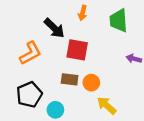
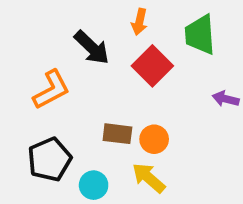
red square: (77, 50) -> (152, 66), moved, turned 35
yellow arrow: (107, 105) -> (149, 178), moved

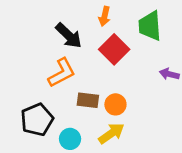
orange L-shape: (51, 90) -> (62, 73), moved
yellow arrow: (149, 178) -> (111, 133), turned 104

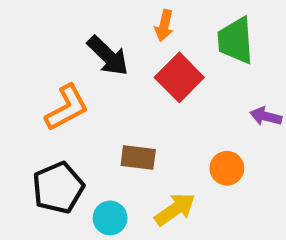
orange L-shape: (62, 73) -> (67, 108), moved
orange circle: (115, 104) -> (227, 168), moved

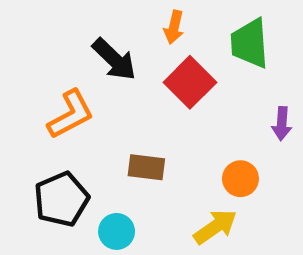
purple arrow: (266, 116) -> (282, 124), turned -100
yellow arrow: (175, 209) -> (215, 227), moved

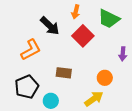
green trapezoid: (250, 43) -> (109, 19), turned -60

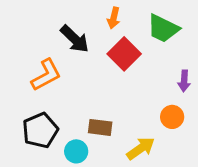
brown rectangle: (64, 73) -> (100, 127), moved
orange circle: (105, 78) -> (172, 117), moved

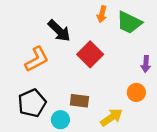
orange arrow: (114, 18) -> (102, 14), moved
red square: (124, 54) -> (90, 54), moved

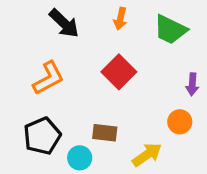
orange arrow: (102, 14) -> (120, 19), moved
black arrow: (59, 31) -> (64, 23), moved

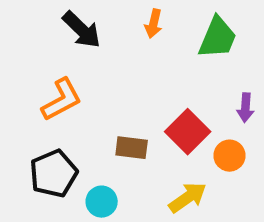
green trapezoid: (170, 30) -> (218, 38), turned -93
red square: (119, 72) -> (188, 132), moved
brown rectangle: (105, 133) -> (132, 148), moved

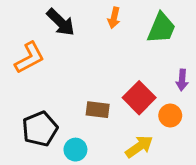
orange L-shape: (62, 100) -> (30, 58), moved

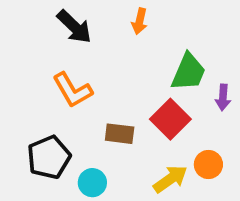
green trapezoid: (161, 28) -> (188, 72), moved
orange L-shape: (30, 58) -> (72, 90), moved, turned 88
orange circle: (170, 116) -> (208, 164), moved

